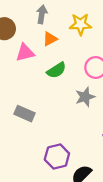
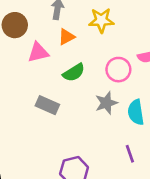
gray rectangle: (25, 114) -> (47, 105), moved

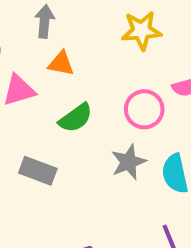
yellow star: (101, 20) -> (141, 31), moved
orange triangle: (66, 37) -> (61, 64), turned 42

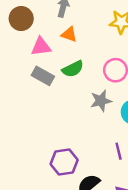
gray rectangle: (38, 171) -> (43, 76), moved

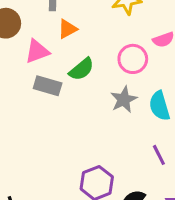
orange triangle: (69, 34) -> (68, 29), turned -35

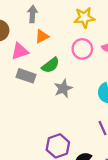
pink circle: (133, 59) -> (82, 49), moved
gray star: (124, 100) -> (63, 88), moved

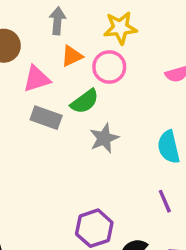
yellow star: (84, 18) -> (120, 28), moved
pink circle: (82, 49) -> (109, 67), moved

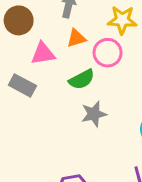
gray rectangle: (46, 118) -> (22, 85), moved

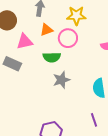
green semicircle: (82, 79) -> (52, 57), turned 30

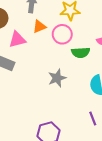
green semicircle: (52, 57) -> (81, 52), moved

